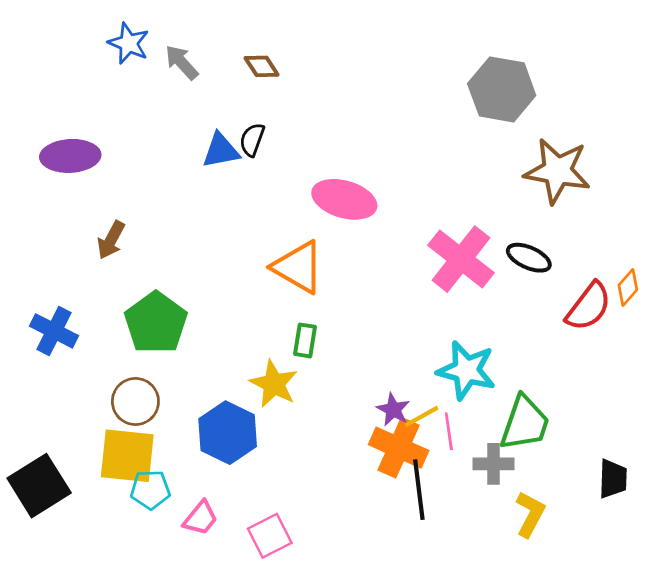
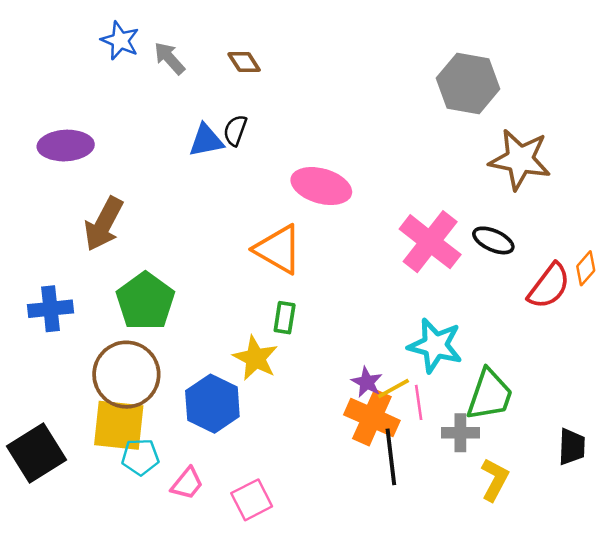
brown arrow: (111, 240) -> (104, 224), size x1.5
blue cross: (54, 331) -> (50, 309), turned -33
brown circle: (135, 401) -> (126, 375), size x1.5

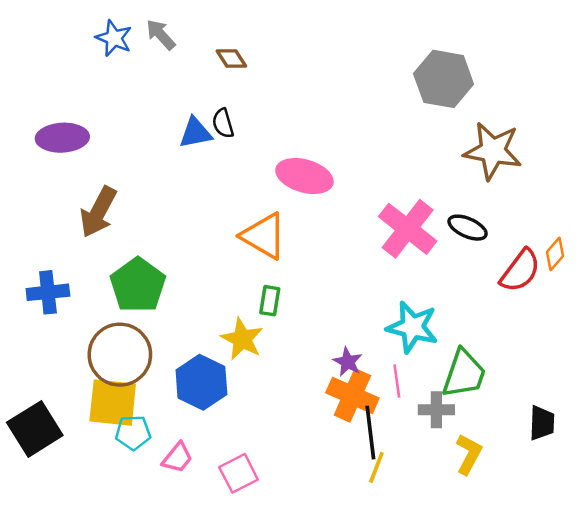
gray arrow: (169, 58) -> (161, 35), moved
black semicircle: (235, 130) -> (223, 123), turned -36
yellow line: (393, 388) -> (376, 467), moved, turned -40

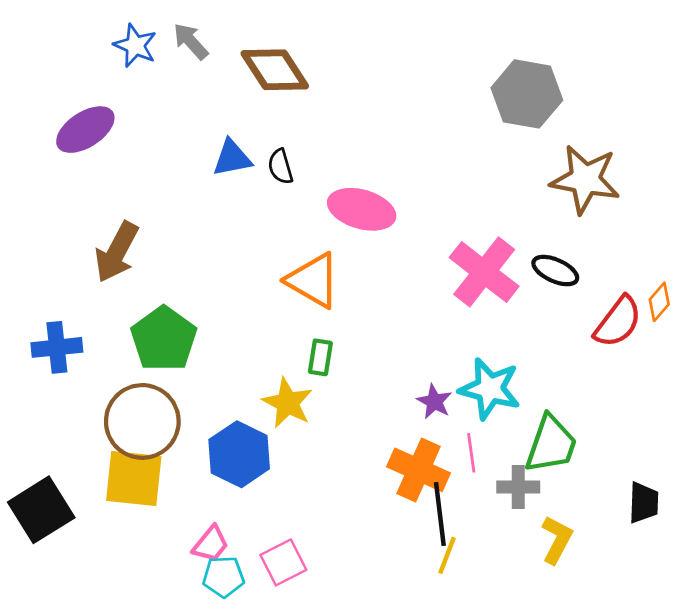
brown diamond: (231, 59) -> (275, 70), size x1.8
black semicircle: (223, 123) -> (280, 167), moved
purple ellipse: (62, 138) -> (85, 130), moved, turned -30
purple star: (348, 362) -> (434, 402), moved
cyan pentagon: (133, 433) -> (223, 577), moved

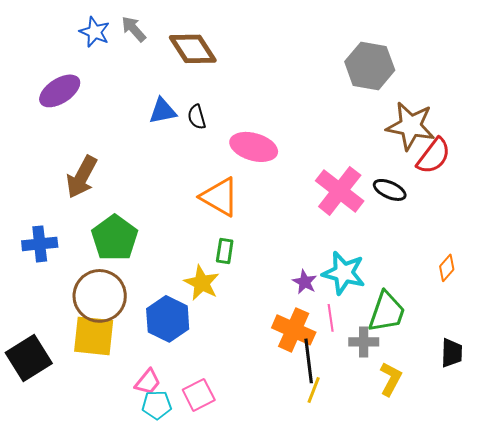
orange diamond: (659, 302) -> (447, 268), moved
red semicircle: (618, 322) -> (434, 156), moved

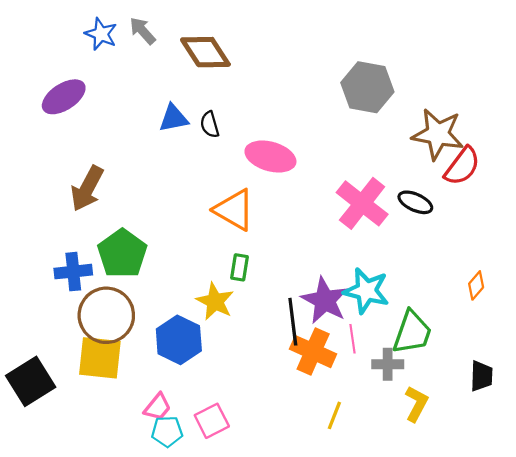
gray hexagon: (370, 66) -> (367, 87), moved
blue cross: (40, 244) -> (73, 272), moved
purple star: (305, 282) -> (325, 300), size x1.8
black line: (309, 361) -> (293, 322), moved

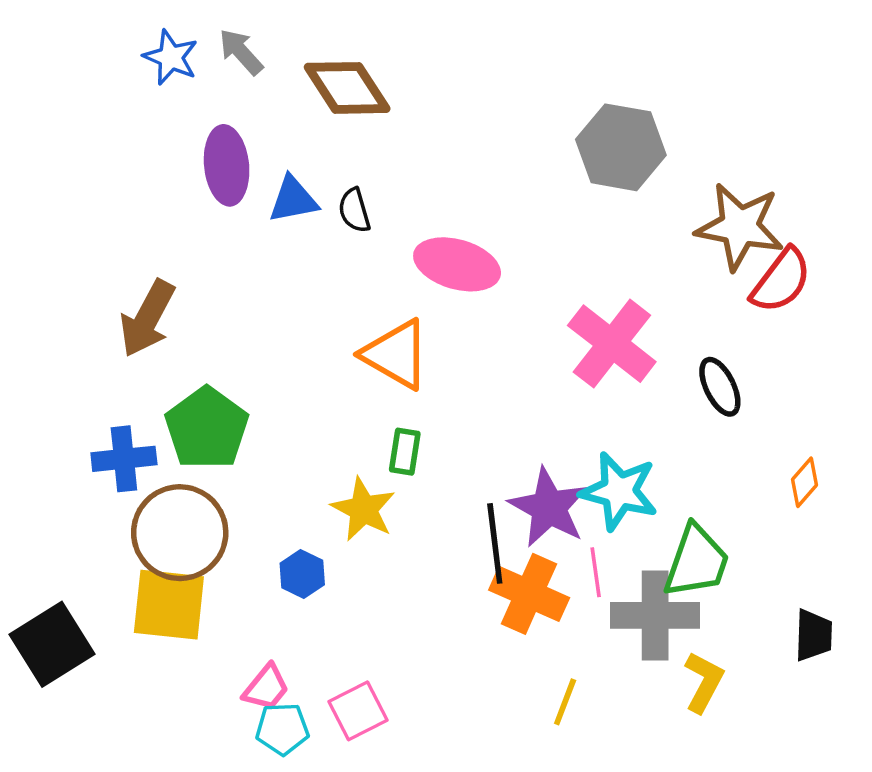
purple ellipse: (64, 97) -> (227, 165), moved, turned -63
black ellipse: (415, 202) -> (720, 387), moved, turned 40
blue hexagon: (179, 340) -> (302, 574), size x0.6
gray cross: (388, 364) -> (655, 615), size x1.6

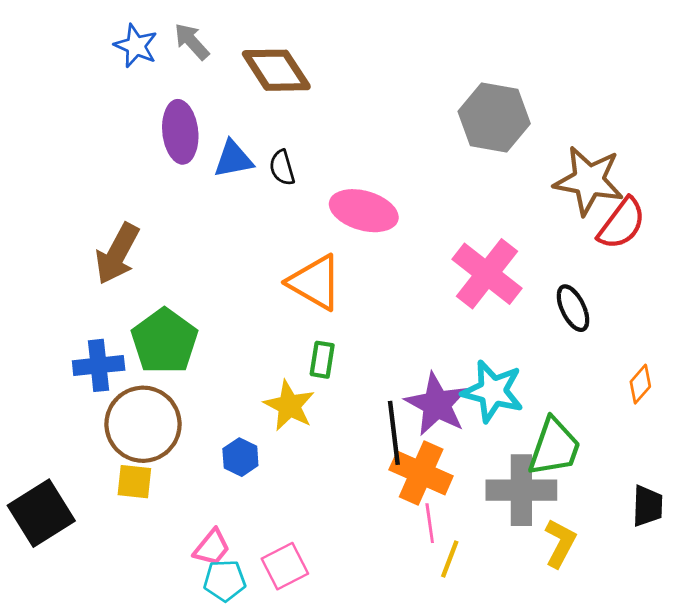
pink line: (596, 572) -> (430, 523), moved
yellow square: (169, 605) -> (134, 482), size x0.6

